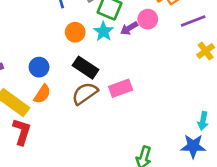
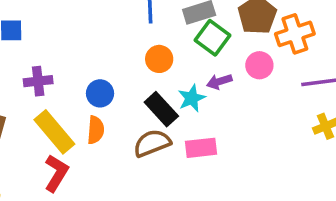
purple arrow: (129, 28) -> (219, 82), moved
cyan star: (103, 31) -> (192, 98), moved
orange semicircle: (42, 94) -> (96, 130), turned -42

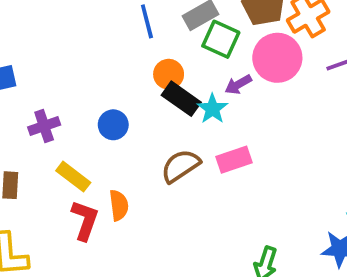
pink circle: (259, 65) -> (277, 58), size x1.6
black rectangle: (161, 109) -> (181, 99), moved
orange semicircle: (96, 130) -> (119, 205), moved
yellow rectangle: (54, 132) -> (73, 177), size x0.7

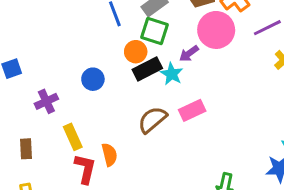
green square: (221, 39) -> (154, 31), moved
black rectangle: (181, 99) -> (147, 69), turned -56
blue circle: (113, 125) -> (93, 79), moved
yellow rectangle: (73, 177) -> (73, 137), turned 35

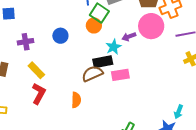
green square: (154, 31) -> (99, 13), moved
black rectangle: (147, 69) -> (103, 62), moved
yellow rectangle: (73, 137) -> (36, 70), turned -36
orange semicircle: (109, 155) -> (76, 100), moved

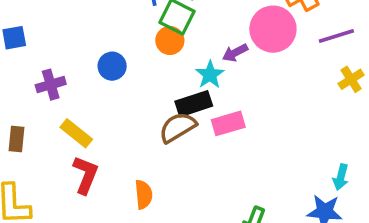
orange semicircle: (76, 100) -> (144, 194), moved

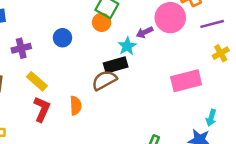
pink rectangle: (228, 123) -> (186, 81), moved, size x1.4
orange semicircle: (144, 194) -> (76, 106), moved

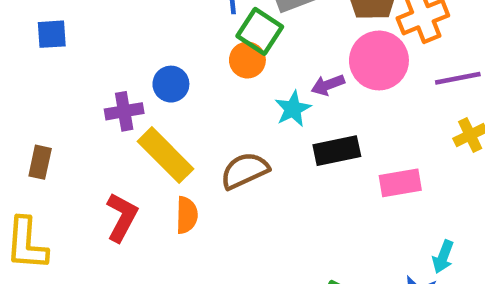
purple cross: (21, 48) -> (124, 111), moved
black rectangle: (116, 65) -> (337, 151), moved
yellow rectangle: (37, 81) -> (166, 155), moved, size x1.4
pink rectangle: (186, 81) -> (400, 183), size x0.7

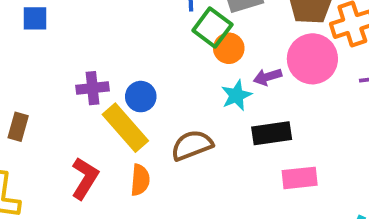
orange circle: (247, 60) -> (229, 48), moved
blue circle: (171, 84) -> (141, 97), moved
pink rectangle: (400, 183) -> (300, 178), moved

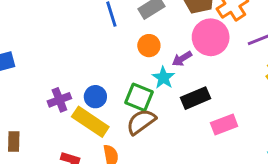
green square: (212, 27) -> (139, 97), moved

